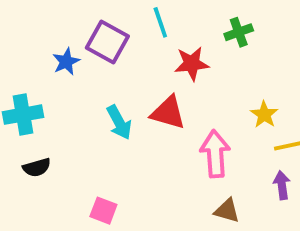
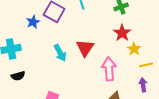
red star: (192, 64) -> (122, 33), moved, turned -30
red triangle: (168, 113) -> (85, 48), turned 48

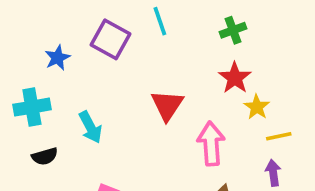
blue star: (33, 22) -> (58, 58), moved
cyan arrow: (60, 53) -> (90, 127), moved

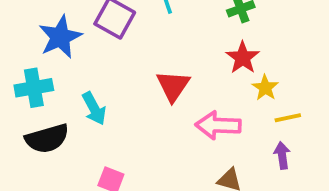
blue star: (58, 58) -> (60, 37), size x1.6
pink arrow: (211, 144) -> (218, 125), turned -84
black semicircle: (45, 156) -> (47, 138), size x1.6

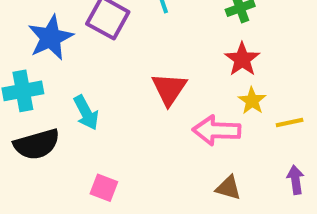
yellow star: (265, 88) -> (252, 101), moved
purple arrow: (282, 155) -> (296, 180), moved

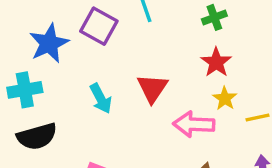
cyan arrow: (86, 113) -> (101, 98), moved

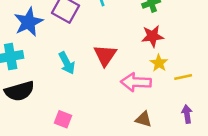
red star: (216, 62) -> (152, 36), turned 30

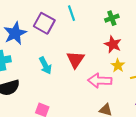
red star: (152, 36) -> (113, 44), turned 30

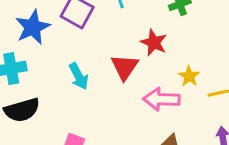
red star: (113, 44) -> (154, 42), moved

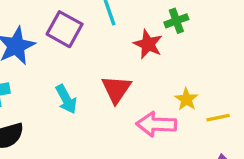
red star: (154, 42) -> (148, 44), moved

